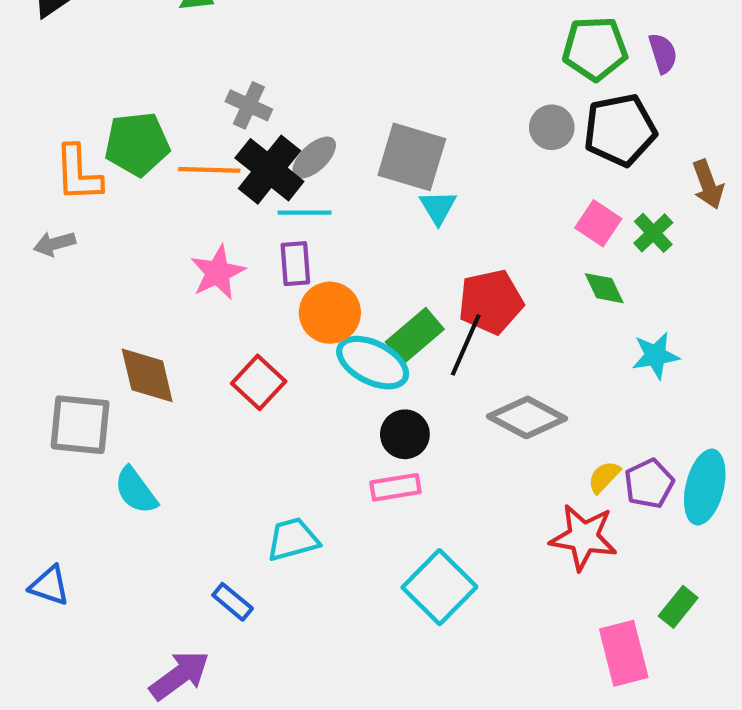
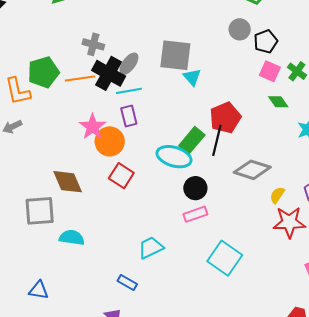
black pentagon: (620, 130) -> (266, 41), moved, size x0.7
orange circle: (330, 313) -> (110, 141), moved
yellow semicircle: (604, 477) -> (277, 195), moved
cyan semicircle: (136, 490) -> (72, 238), turned 145

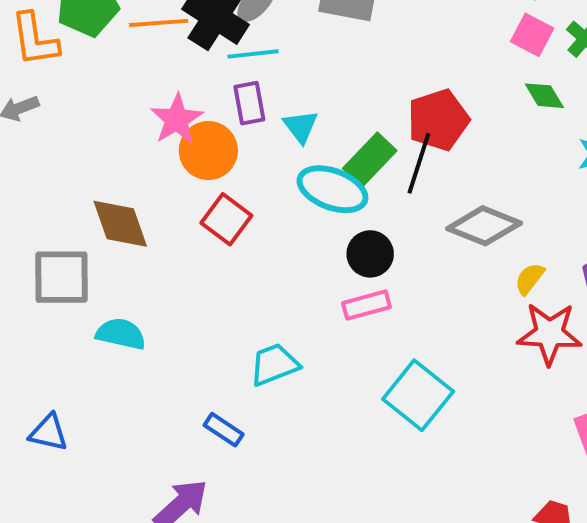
cyan triangle: (192, 77) -> (301, 126), moved

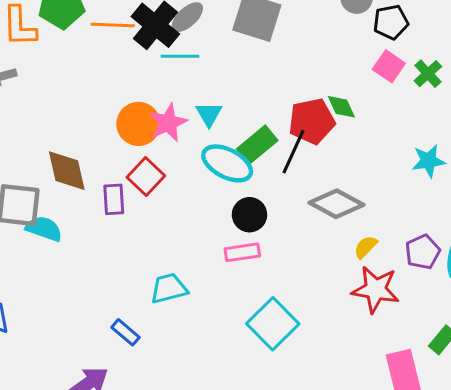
green diamond: (544, 96) -> (341, 107), moved
purple rectangle: (249, 103) -> (114, 199), moved
pink star: (177, 119) -> (168, 123), moved
cyan semicircle: (121, 334) -> (44, 229), moved

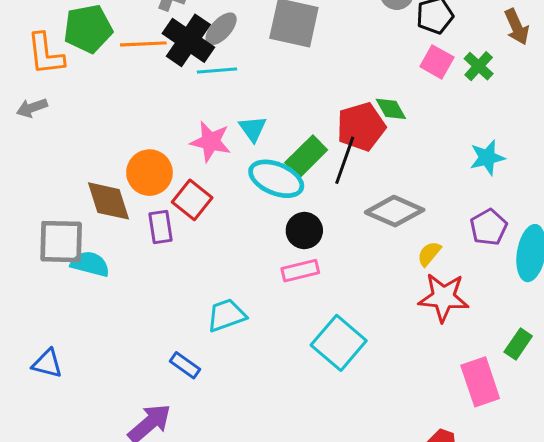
pink star: (168, 123) -> (211, 142), turned -30
orange circle: (138, 124) -> (149, 173), moved
purple pentagon: (423, 252) -> (489, 227), moved

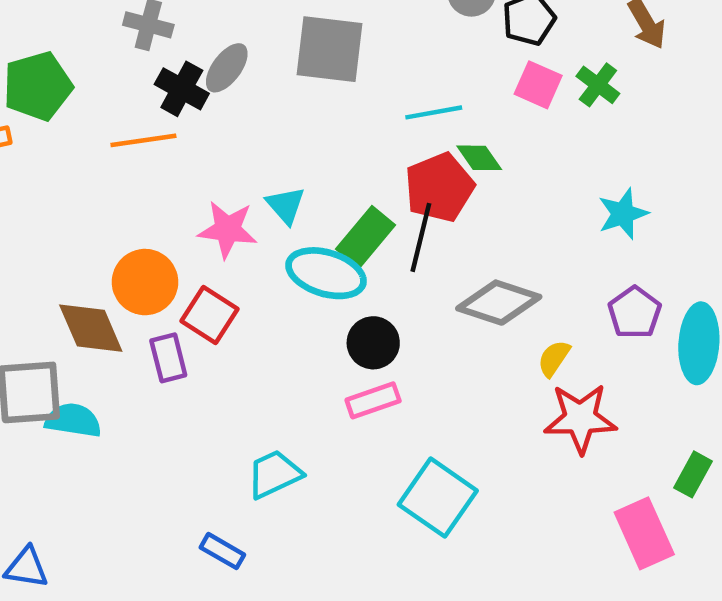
black cross: (188, 40) -> (182, 89), size x0.7
orange line: (143, 44) -> (143, 140), moved
cyan line: (217, 71) -> (434, 112), moved

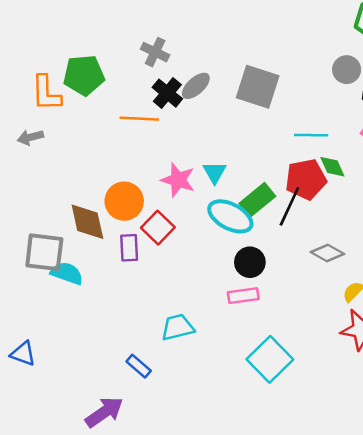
gray diamond: (499, 303) -> (327, 253), size x0.7

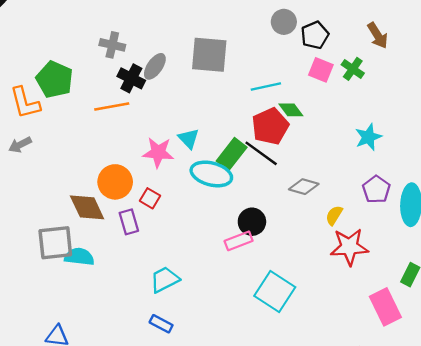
green pentagon: (84, 75) -> (54, 79), turned -30
black line: (289, 206) -> (261, 153), turned -66
red square: (158, 228) -> (150, 198), size x0.7
black circle: (250, 262) -> (252, 222), moved
cyan trapezoid: (178, 327) -> (165, 280), moved

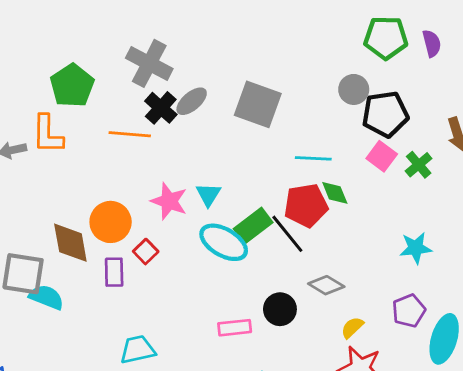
black pentagon: (315, 35) -> (385, 114), size x1.4
gray cross: (112, 45) -> (149, 63), size x1.5
orange L-shape: (25, 103) -> (48, 134), moved
black circle: (252, 222) -> (280, 309), moved

